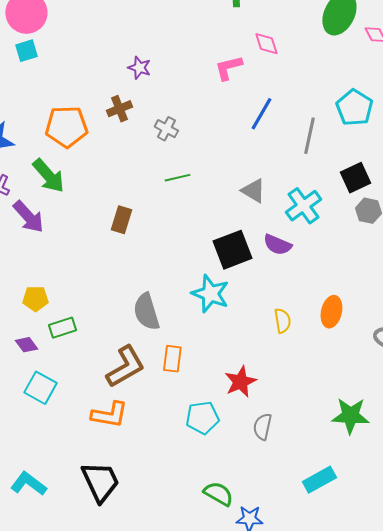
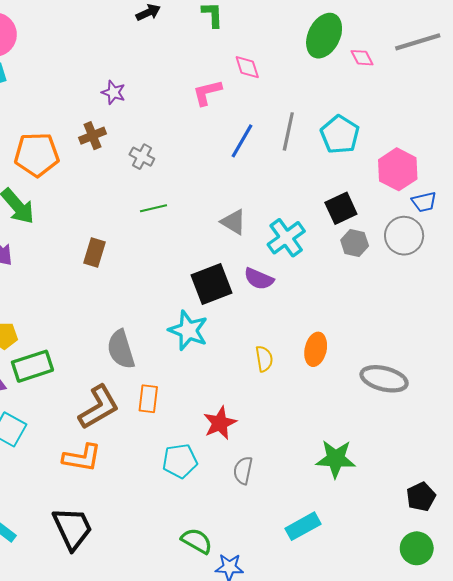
gray line: (309, 136) -> (288, 131), moved
green rectangle: (62, 328) -> (32, 366), size x1.4

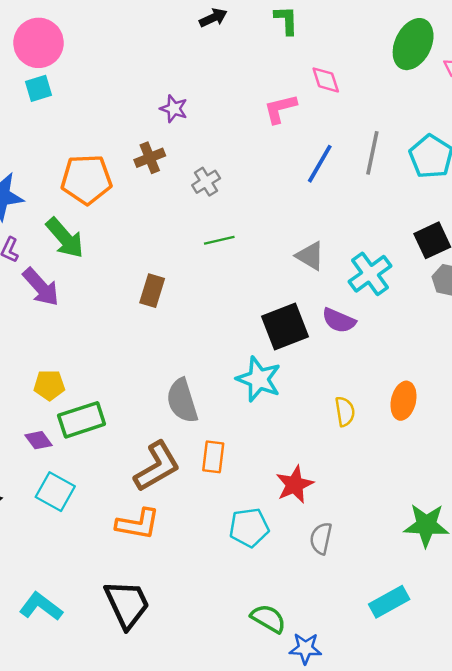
gray cross: (142, 157) -> (206, 182), turned 30

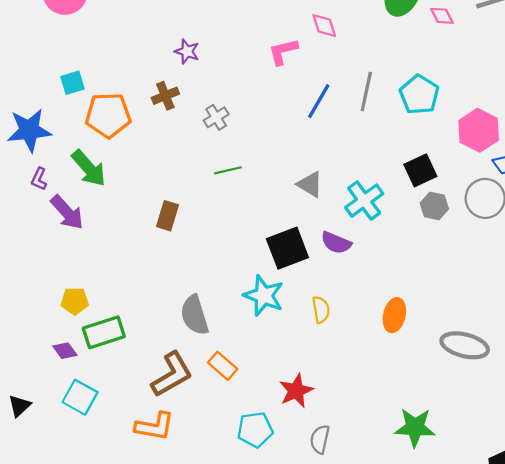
cyan square: (39, 88) -> (72, 83), moved
yellow semicircle: (345, 411) -> (321, 310), moved
orange rectangle: (213, 457) -> (223, 366), turned -56

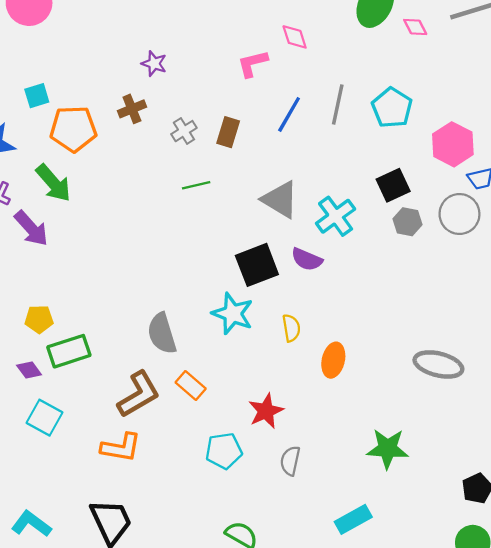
gray triangle: (310, 184) -> (280, 200), size x1.4
brown rectangle: (168, 216) -> (228, 132), moved
orange ellipse: (394, 315) -> (333, 360), moved

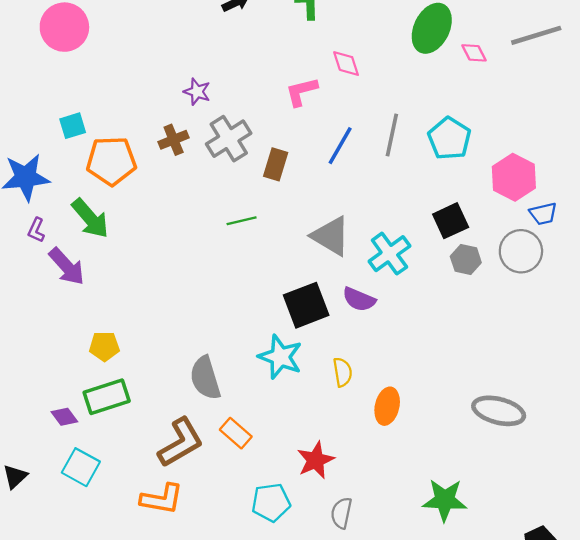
gray cross: (184, 131) -> (229, 139), moved, size x1.6
yellow pentagon: (39, 319) -> (104, 346), moved

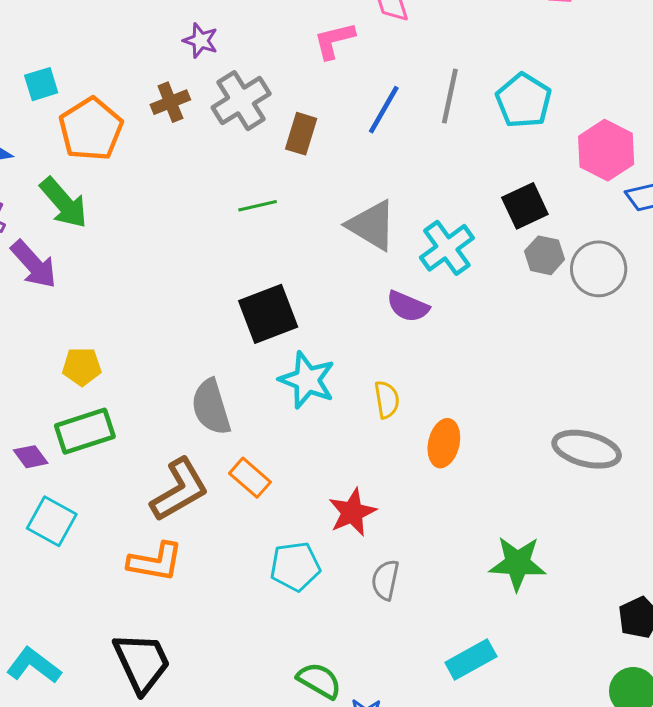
orange pentagon: (111, 161) -> (91, 129), turned -30
gray circle: (521, 251) -> (599, 269), moved
black square: (306, 305) -> (268, 314), moved

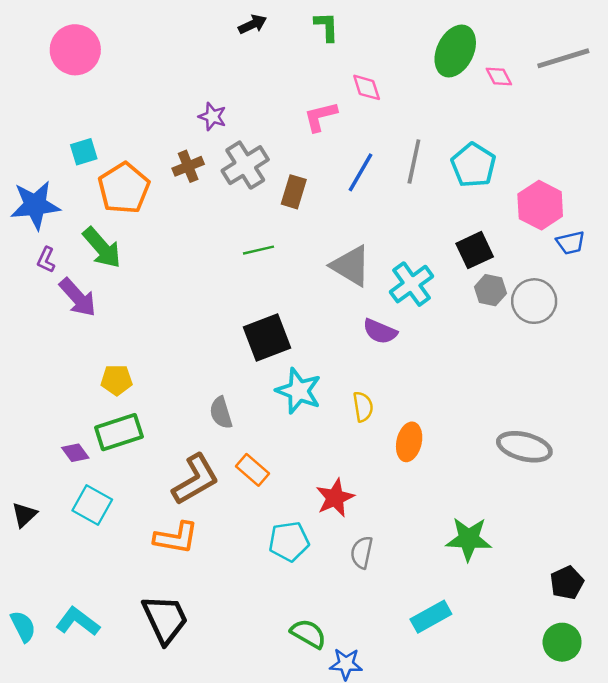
gray semicircle: (211, 407) -> (221, 413), size x0.7

